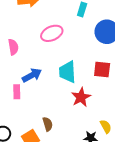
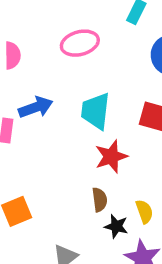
brown semicircle: (48, 124) -> (100, 200), moved

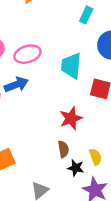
pink ellipse: (80, 43) -> (27, 54), moved
cyan trapezoid: (96, 111) -> (71, 66), moved

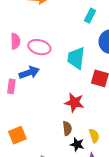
pink ellipse: (27, 54) -> (39, 47), turned 30
red star: (71, 118) -> (74, 102), turned 30

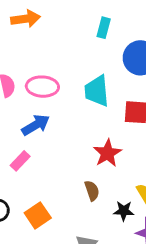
pink rectangle: (11, 86) -> (20, 161), moved, turned 48
red star: (74, 102) -> (107, 153), turned -30
brown semicircle: (67, 128) -> (92, 191), moved

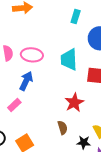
blue arrow: (36, 125) -> (26, 81), turned -36

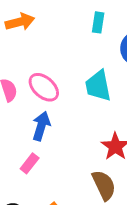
pink ellipse: (32, 55) -> (44, 87), turned 45
brown semicircle: (63, 128) -> (104, 185), size x1.5

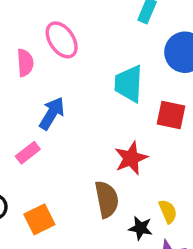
pink ellipse: (44, 87) -> (62, 40), moved

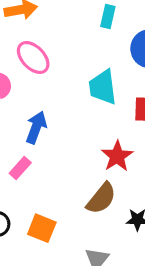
brown semicircle: (107, 199) -> (101, 198), turned 60
orange square: (39, 219) -> (42, 228), turned -32

